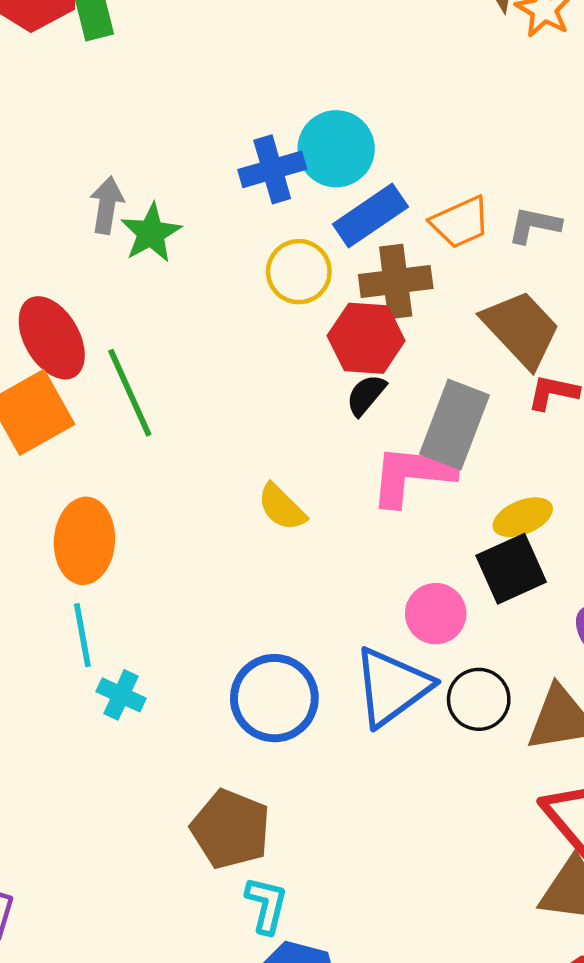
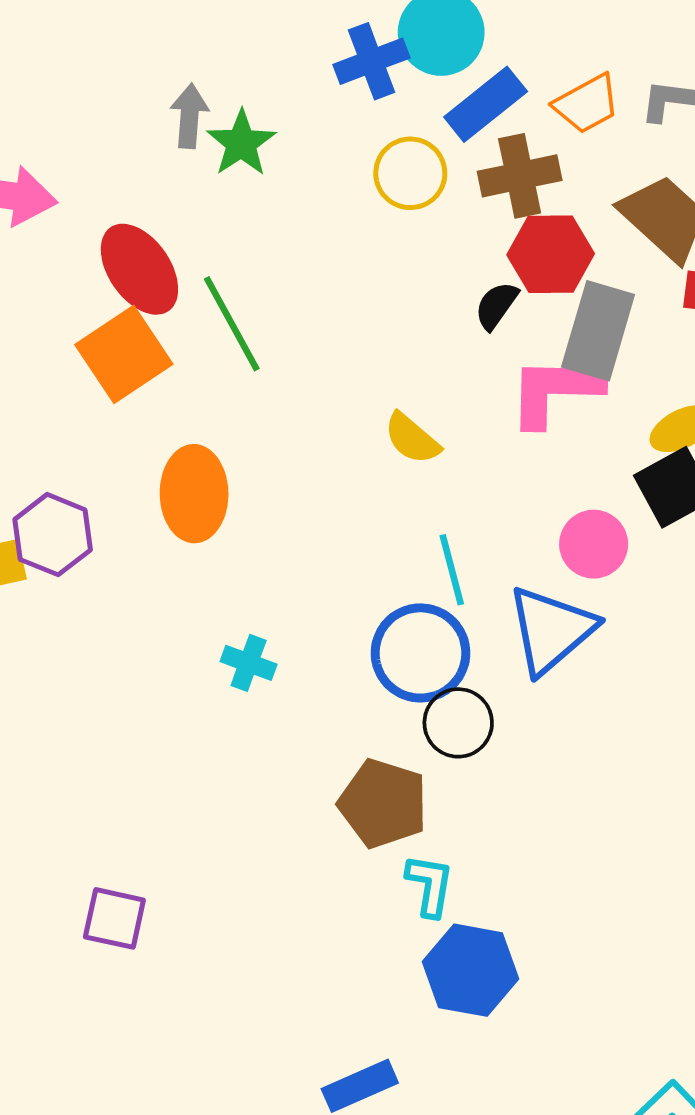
red hexagon: (366, 338) -> (551, 254), moved
cyan line: (82, 635) -> (452, 570), moved
black circle: (479, 699) -> (458, 723), moved

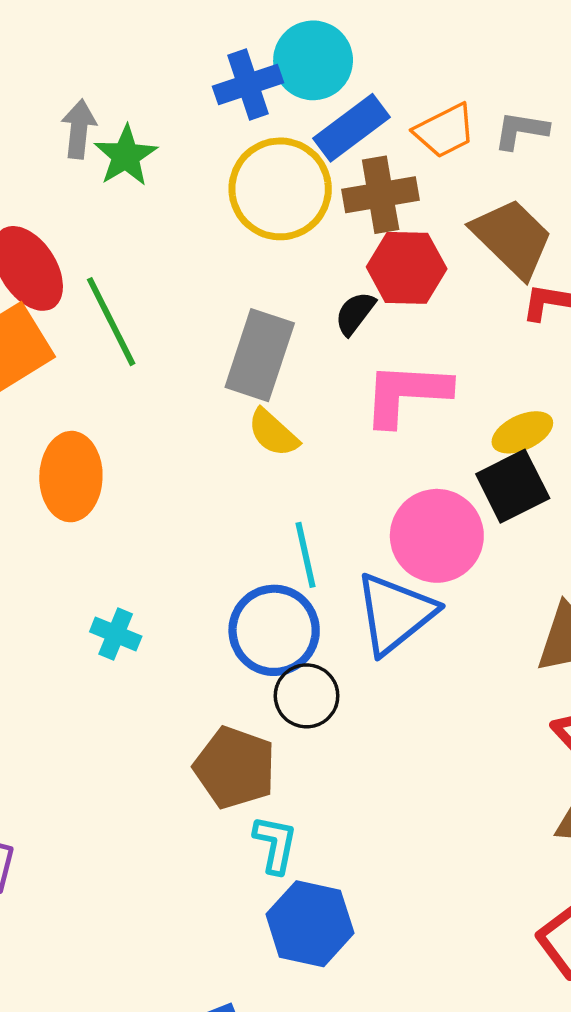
yellow circle: (410, 173) -> (280, 189), size x1.5
gray rectangle: (598, 331) -> (260, 355), moved
pink circle: (594, 544) -> (437, 536), size x1.5

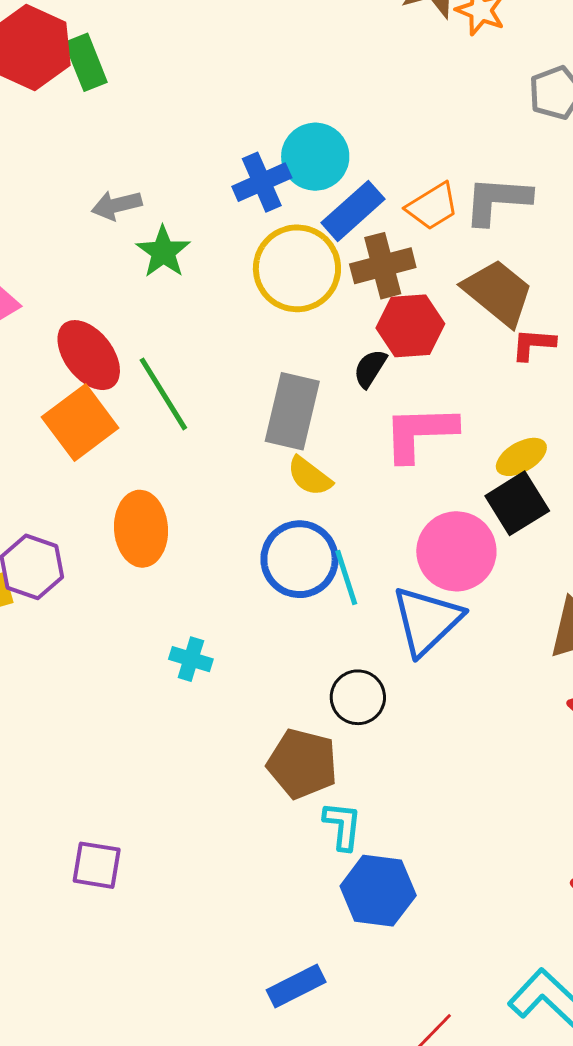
gray arrow: (79, 129) -> (117, 205), moved, turned -105
gray L-shape: (521, 130) -> (497, 200), size x1.5
blue circle: (274, 630) -> (300, 559), moved

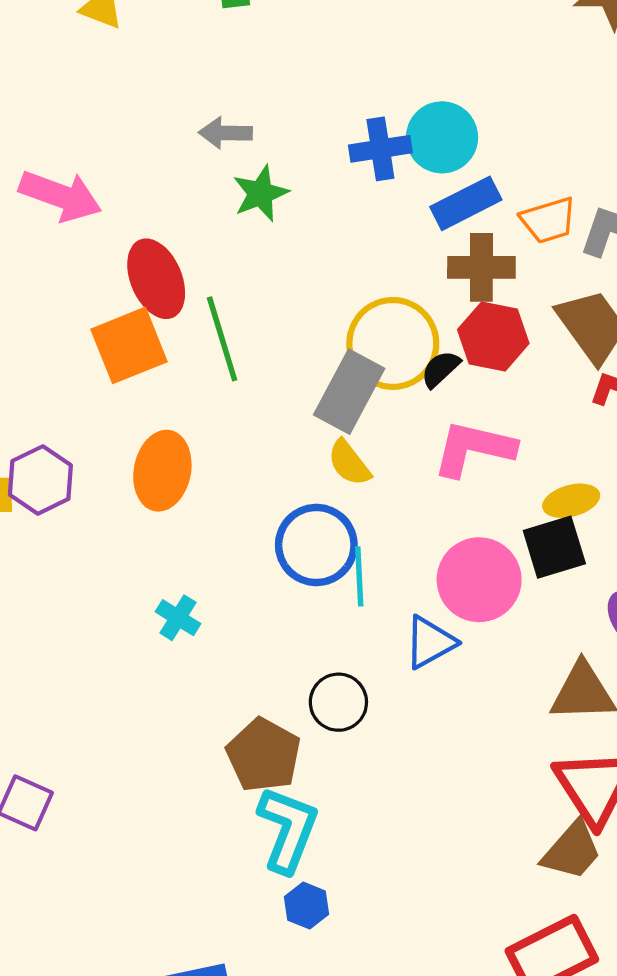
yellow circle: (297, 268) -> (393, 343), moved
blue triangle: (427, 620) -> (430, 642), size x0.7
cyan L-shape: (343, 826) -> (288, 829), size x1.6
blue hexagon: (378, 891) -> (306, 906), size x0.6

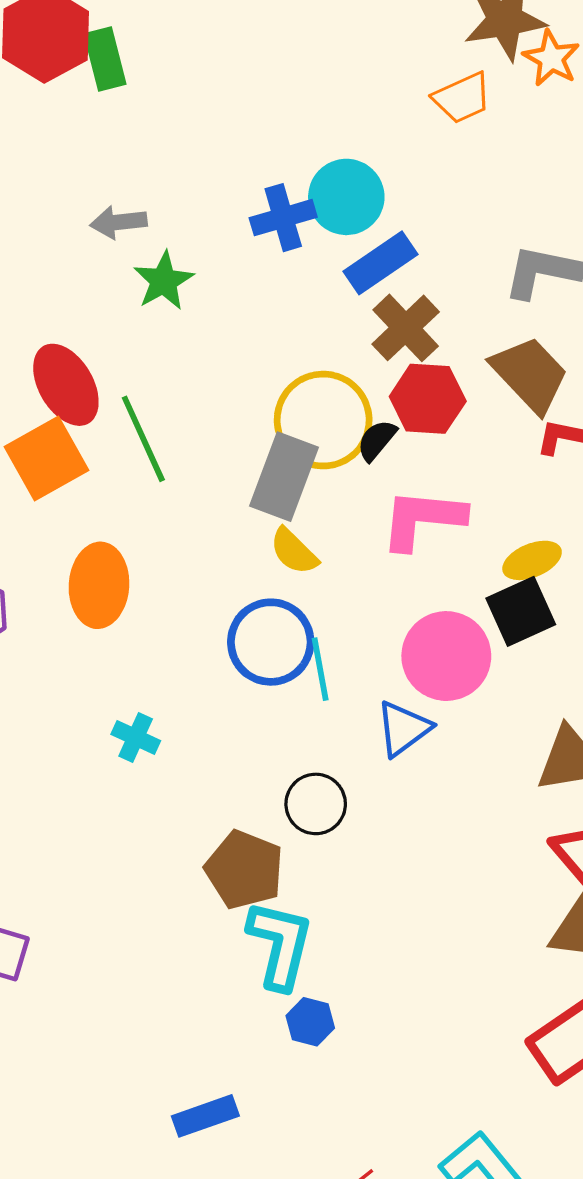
orange trapezoid: (548, 220) -> (462, 98), moved
brown cross: (481, 267) -> (406, 328), turned -36

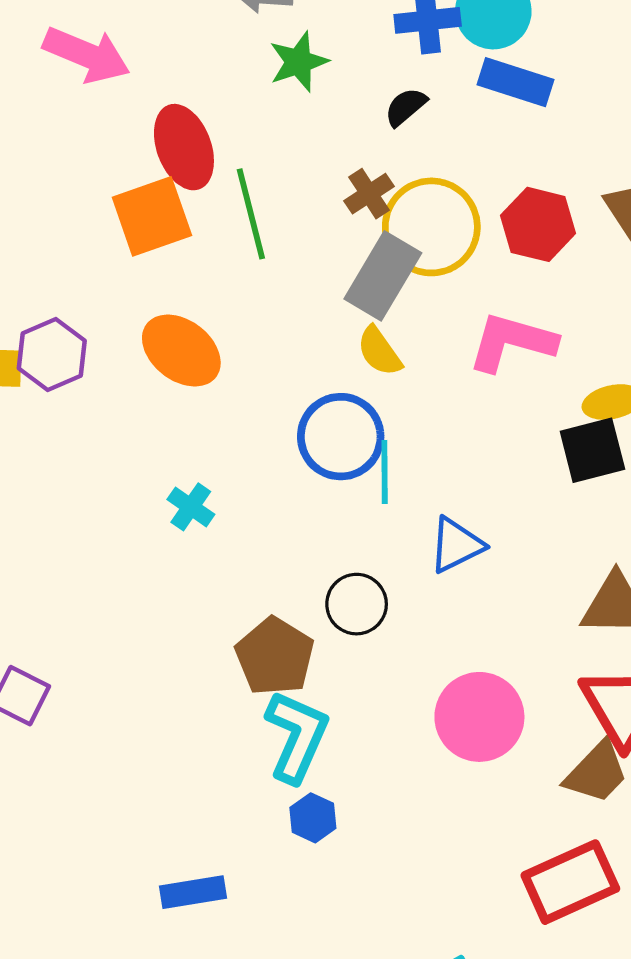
blue rectangle: (380, 263) -> (515, 82), turned 42
brown cross: (406, 328) -> (369, 194), moved, size x0.7
black semicircle: (377, 440) -> (406, 107), moved
orange ellipse: (99, 585) -> (181, 351), turned -66
pink circle: (446, 656) -> (479, 717), moved

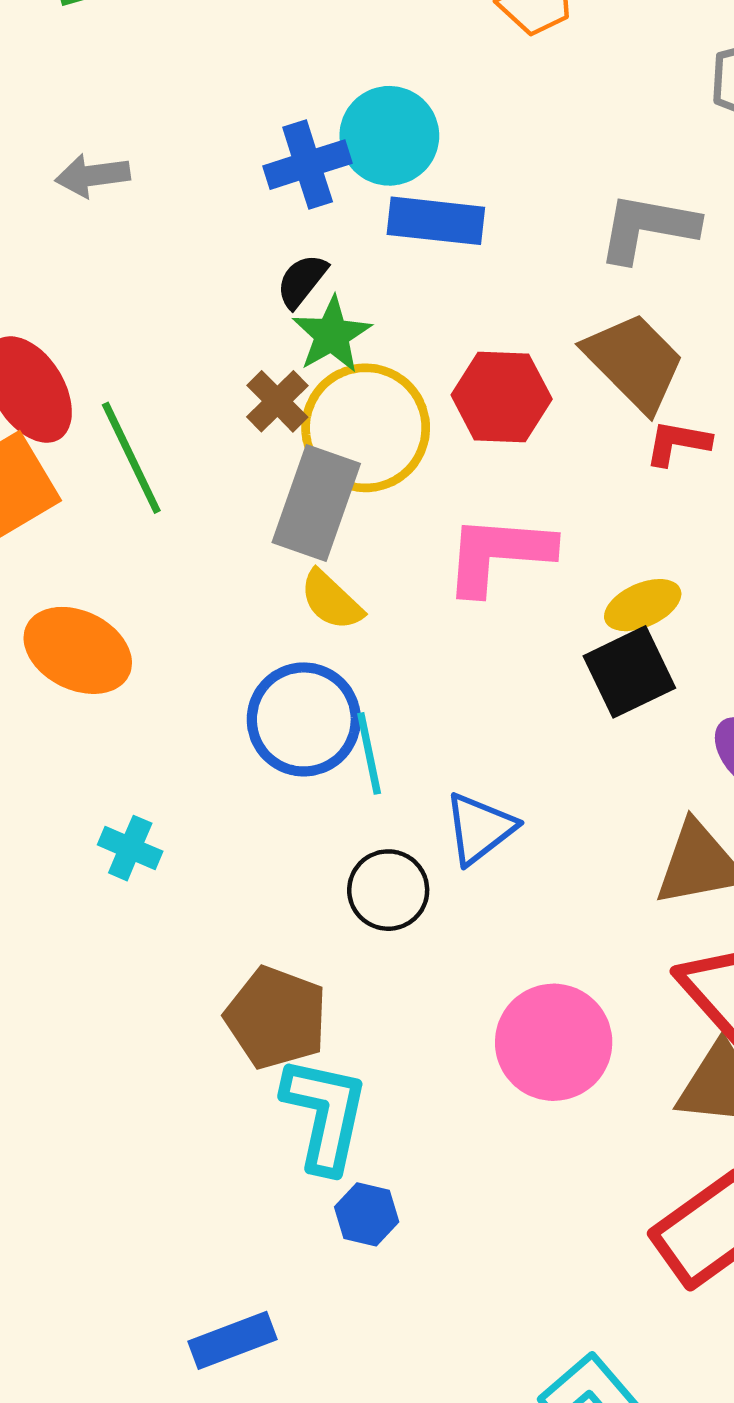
green star: (299, 62) -> (332, 335), moved
black circle: (357, 604) -> (388, 890), moved

